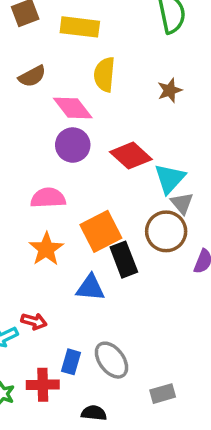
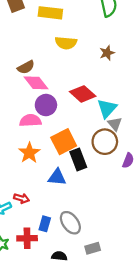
yellow semicircle: (104, 75) -> (66, 43), turned -90
brown semicircle: (32, 76) -> (26, 67), moved
pink diamond: (73, 108) -> (36, 83), moved
purple circle: (73, 145) -> (46, 105), moved
gray rectangle: (163, 394) -> (93, 248), moved

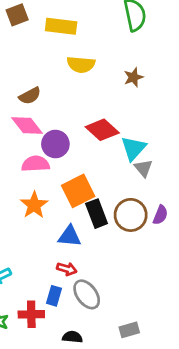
pink diamond: (36, 83) -> (27, 126), moved
brown circle: (105, 142) -> (131, 215), moved
red arrow: (22, 198) -> (67, 269), moved
gray rectangle: (93, 248) -> (129, 330), moved

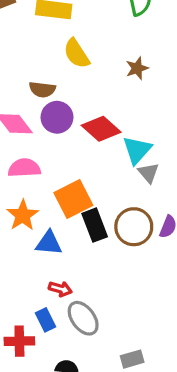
yellow semicircle: (81, 65) -> (77, 54), turned 52
brown semicircle: (30, 96) -> (42, 89), moved, turned 35
purple circle: (55, 144) -> (57, 117), moved
blue triangle: (70, 236) -> (49, 243), moved
blue rectangle: (54, 296) -> (46, 320), turned -42

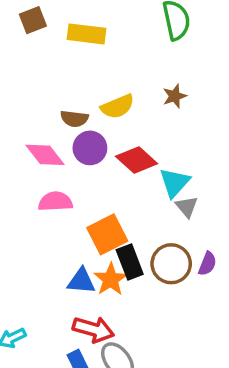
yellow semicircle: (77, 54) -> (118, 106), moved, turned -80
orange star: (23, 215) -> (111, 279), moved
red arrow: (60, 289) -> (93, 329), size x1.6

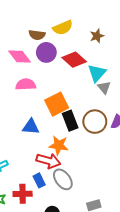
brown star: (175, 96) -> (97, 36), moved
orange star: (111, 279) -> (59, 145), moved, turned -30
blue triangle: (81, 281) -> (31, 127), moved

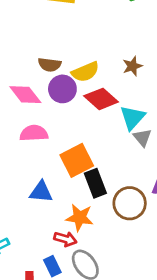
yellow semicircle: (63, 28) -> (85, 72), moved
brown circle: (95, 122) -> (130, 203), moved
red arrow: (48, 161) -> (65, 239), size x0.7

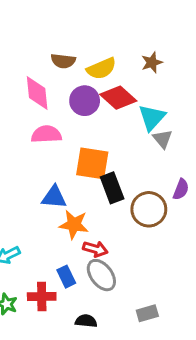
purple circle: (62, 89) -> (85, 101), moved
pink diamond: (25, 95) -> (37, 93), turned 32
orange square: (77, 160) -> (92, 163), turned 36
orange star: (80, 218) -> (74, 225), moved
red arrow: (65, 239) -> (95, 249), moved

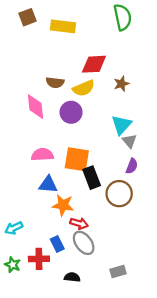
red diamond: (118, 98) -> (94, 64), moved, turned -45
pink semicircle: (46, 134) -> (42, 155), moved
purple semicircle: (181, 189) -> (132, 166), moved

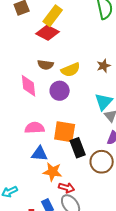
yellow rectangle: (63, 26) -> (53, 16), turned -60
red diamond: (94, 64) -> (48, 33), moved, turned 30

